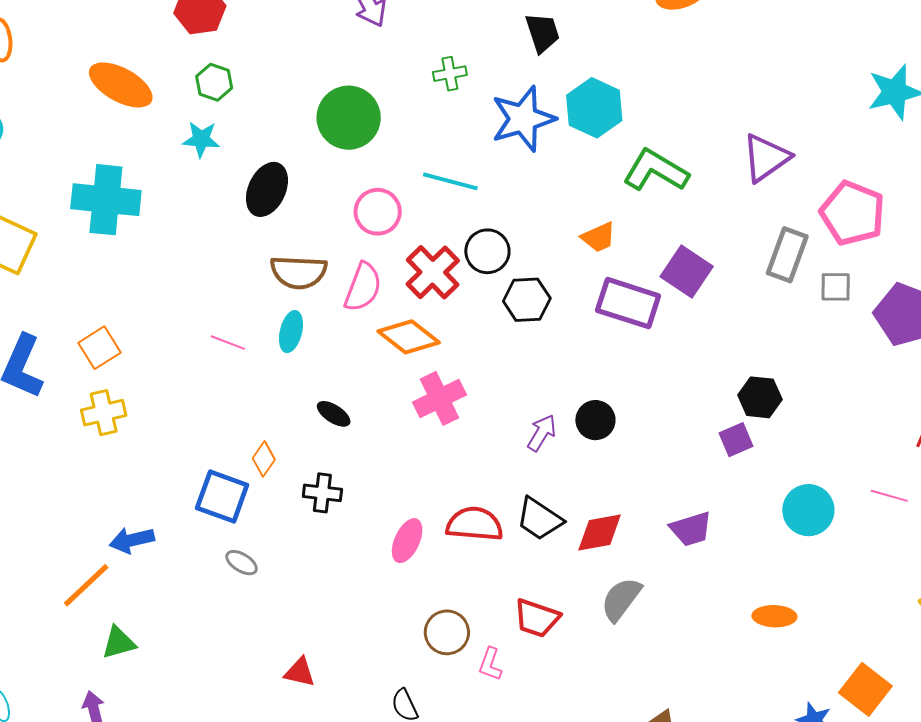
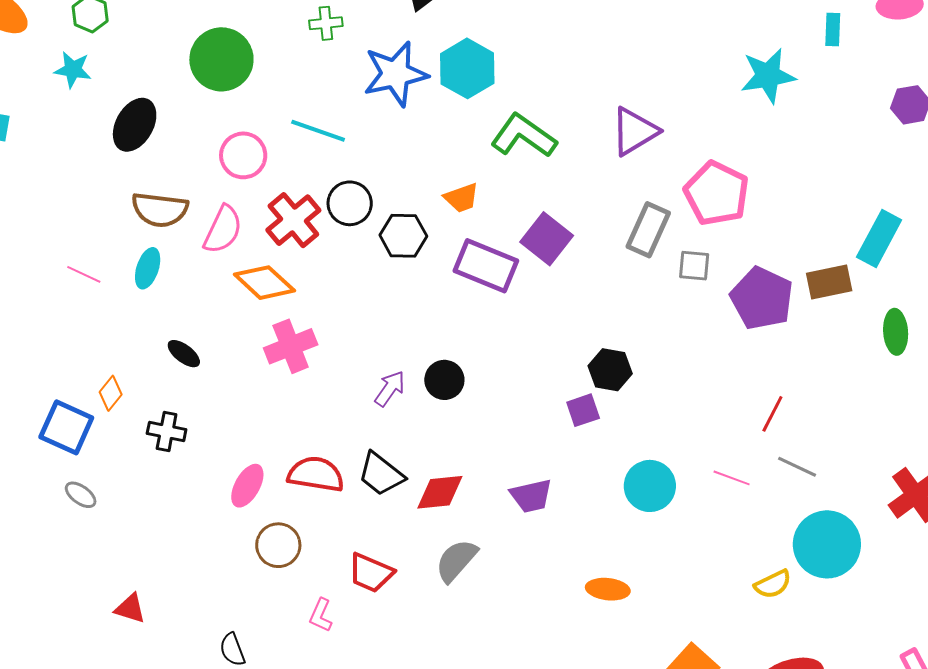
black hexagon: (527, 300) -> (403, 236), moved
brown circle: (447, 632) -> (278, 545), moved

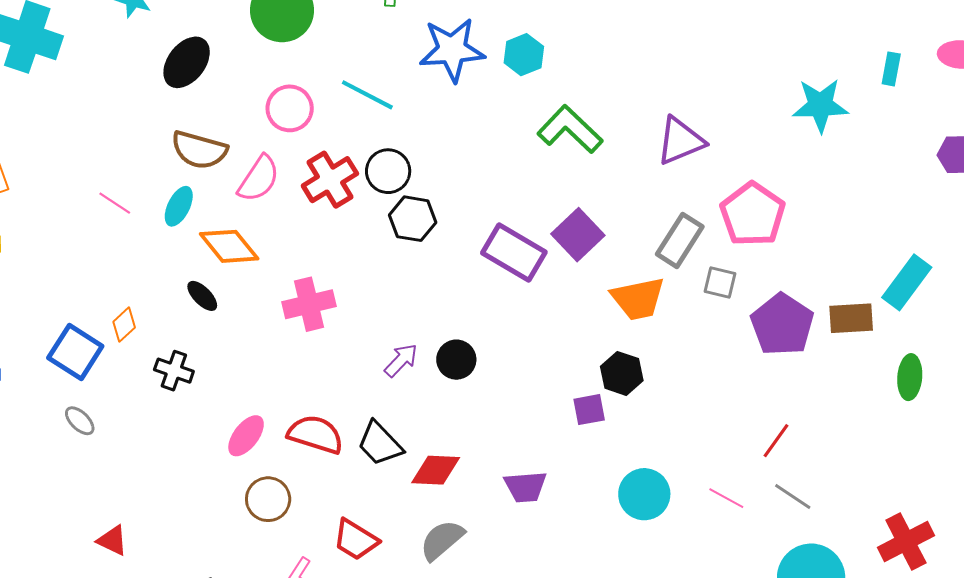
cyan hexagon: (467, 68) -> (524, 55), size x0.7
orange trapezoid: (462, 198) -> (638, 299), moved, size x1.5
black hexagon: (403, 236) -> (413, 219), moved
orange diamond: (264, 283) -> (229, 246), moved

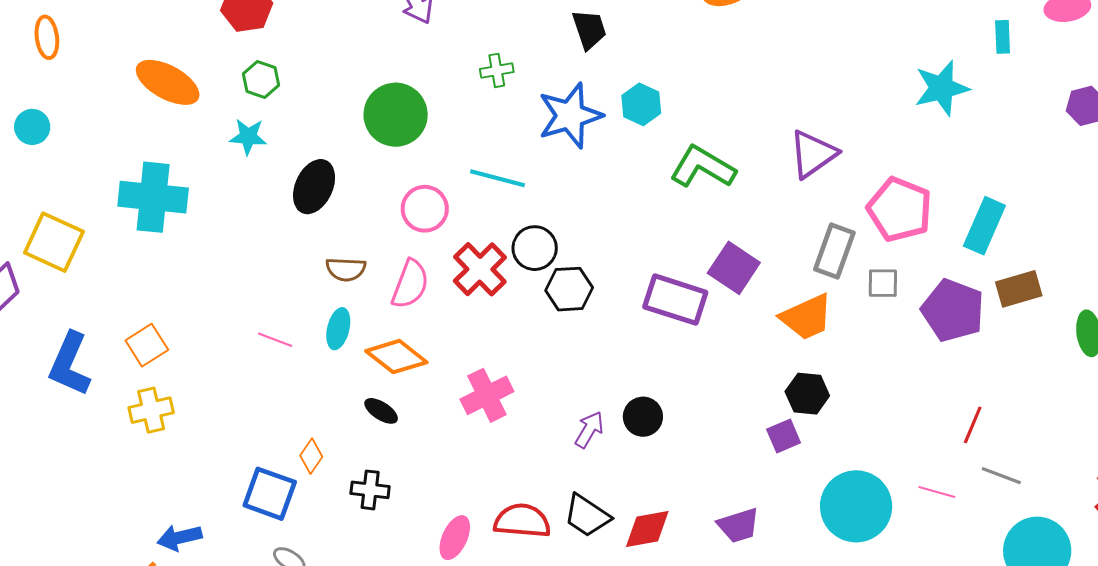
brown semicircle: (199, 150) -> (346, 269), size x0.7
cyan rectangle: (907, 282) -> (984, 226), moved
cyan circle: (644, 494) -> (856, 506), size x1.4

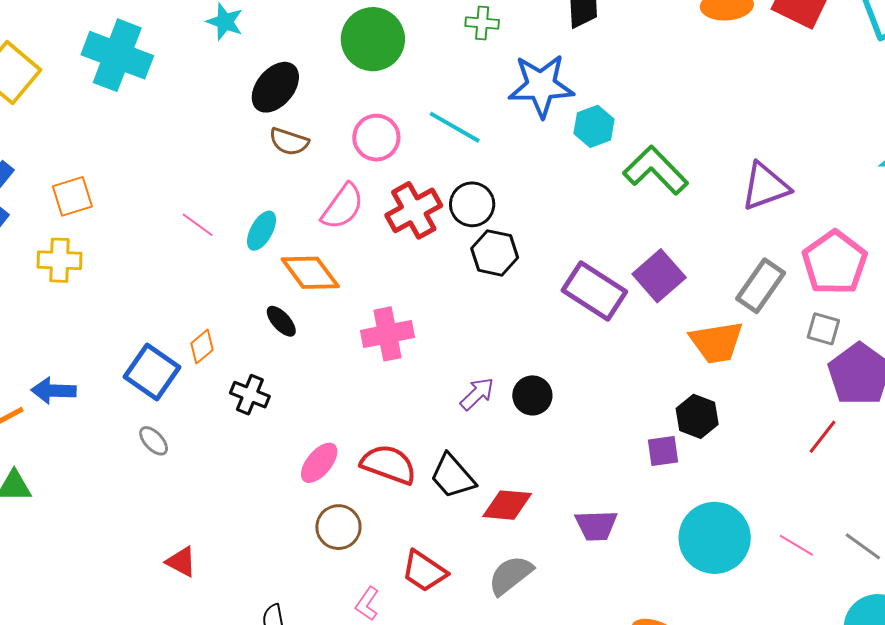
cyan hexagon: (641, 104) -> (594, 126), moved
brown semicircle: (346, 269) -> (289, 142), moved
gray square: (883, 283) -> (823, 329), moved
red line: (973, 425) -> (823, 437), moved

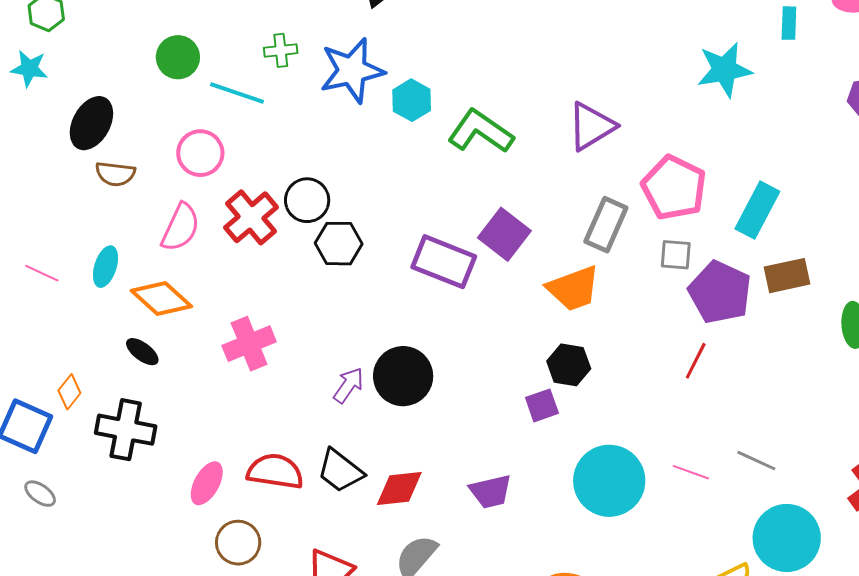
green cross: (482, 23) -> (281, 50), moved
green circle: (373, 39) -> (178, 57), size x0.7
cyan line: (455, 127) -> (237, 93), moved
black cross: (250, 395) -> (126, 430), size x1.5
black circle: (532, 395) -> (403, 376), size x1.5

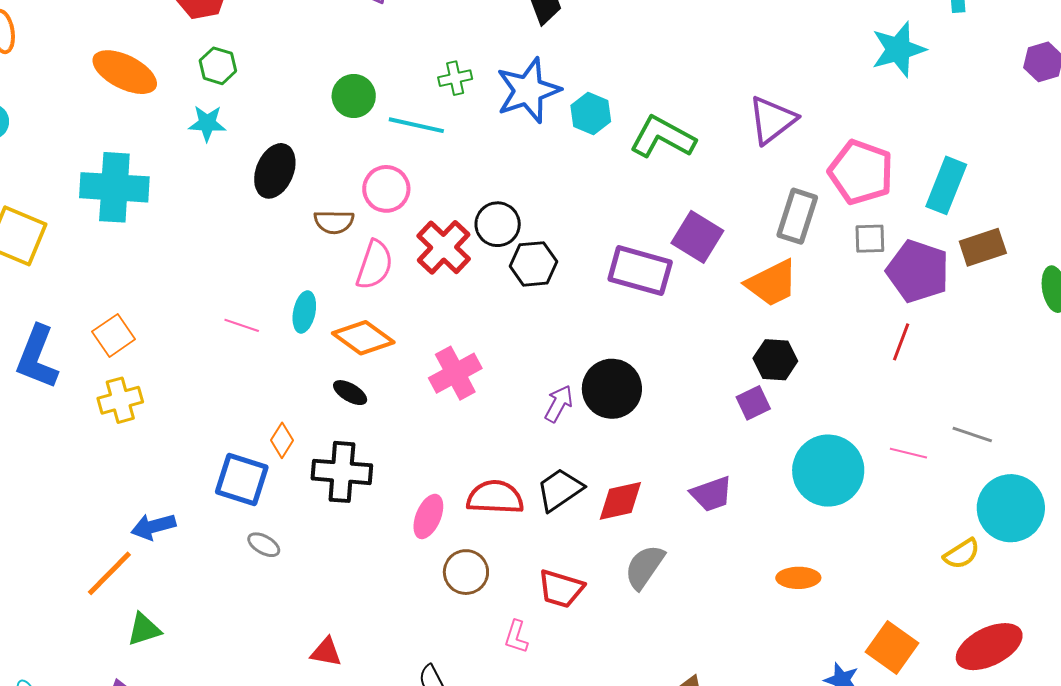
brown semicircle: (115, 174) -> (334, 222), moved
black trapezoid: (340, 471) -> (560, 490), turned 114

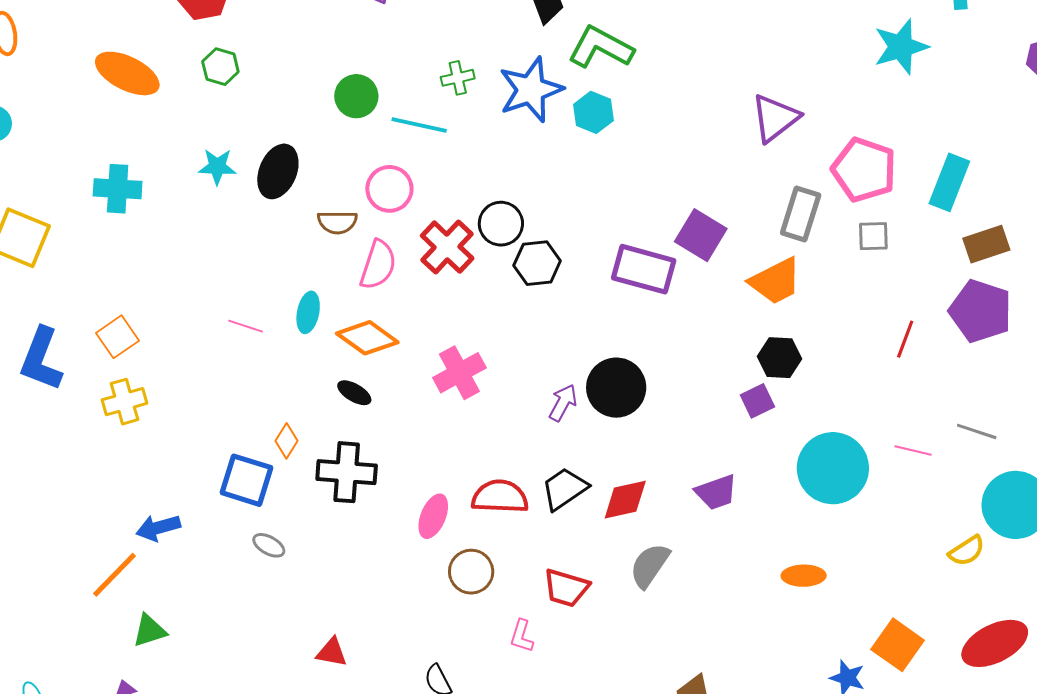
cyan star: (207, 123) -> (217, 167), moved
green L-shape: (663, 137) -> (601, 47), moved
cyan cross: (114, 187) -> (118, 189), size x0.7
purple pentagon: (918, 271) -> (981, 311), moved

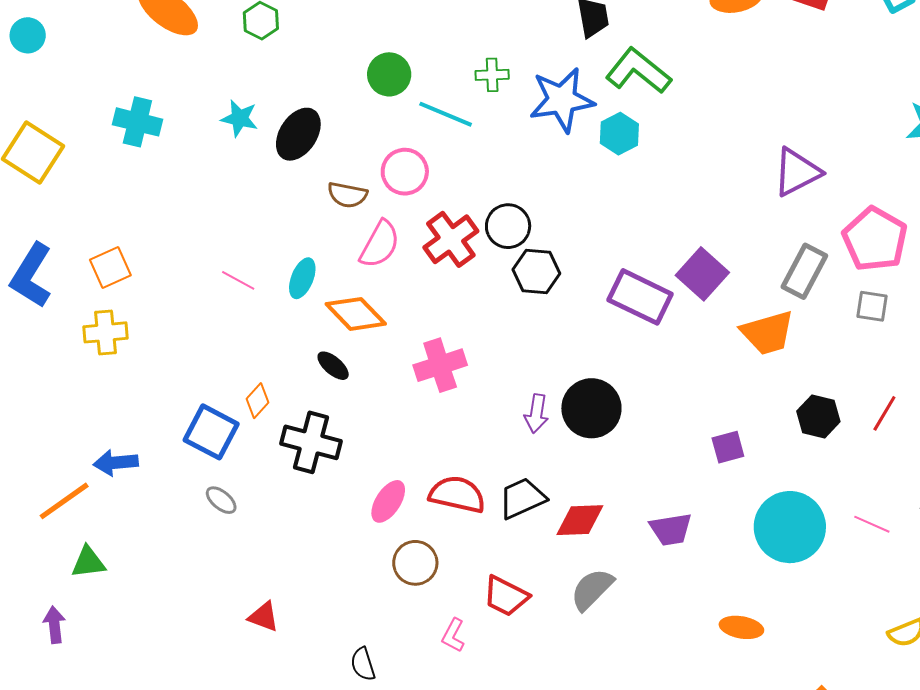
black hexagon: (779, 358) -> (818, 416), moved
purple arrow: (563, 403) -> (536, 414), turned 150

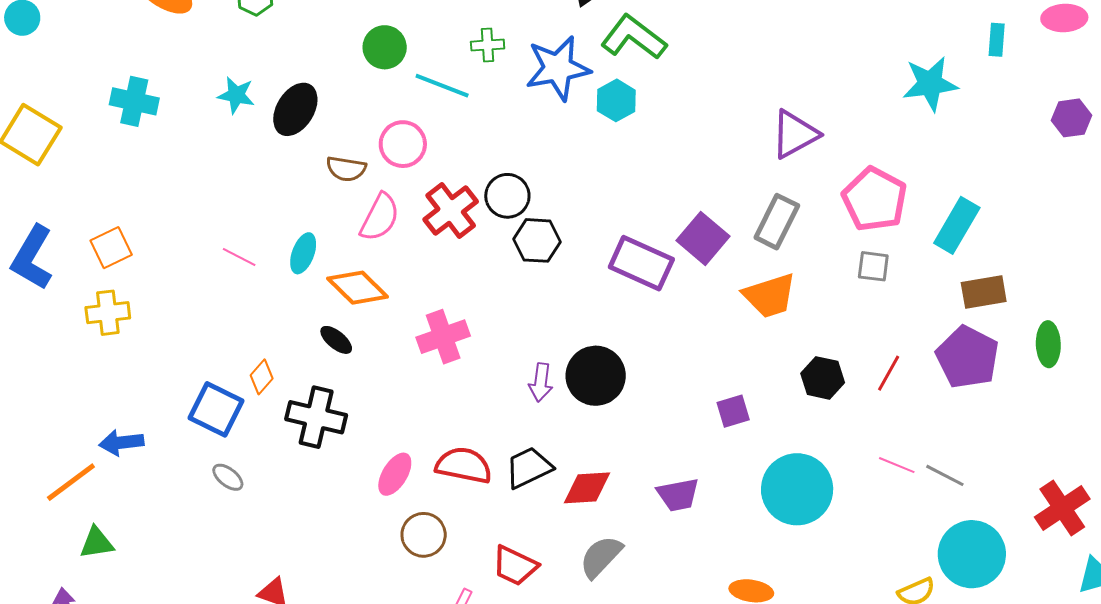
gray rectangle: (804, 271) -> (777, 222), moved
pink line: (872, 524) -> (897, 465), moved

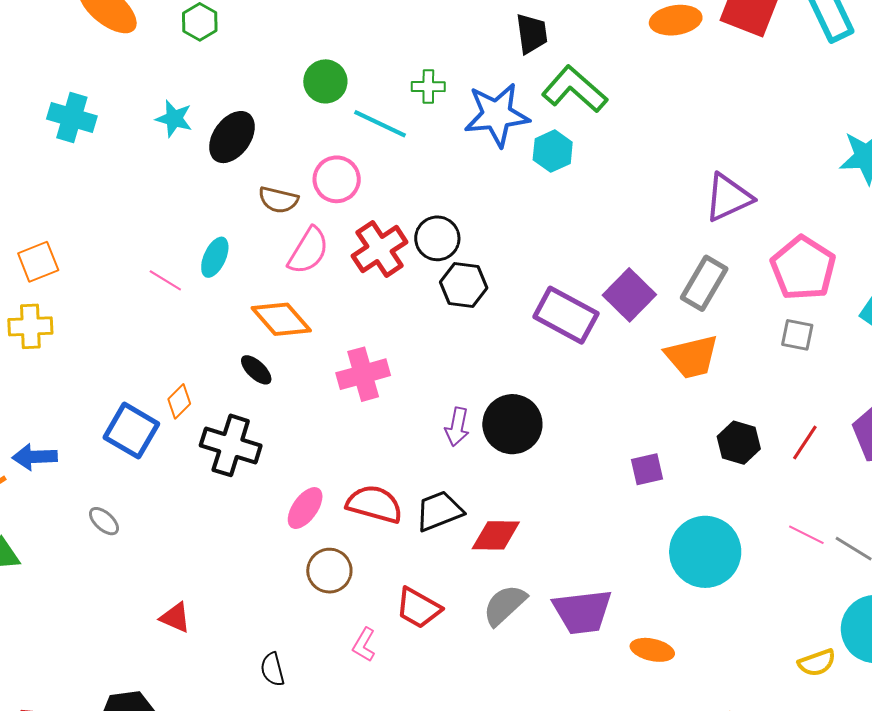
cyan ellipse: (303, 253) -> (215, 257), moved
gray ellipse: (228, 477) -> (104, 521), moved
purple trapezoid: (678, 495) -> (582, 612), moved, size x1.4

